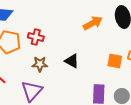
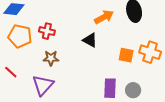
black triangle: (72, 61) -> (90, 40), moved

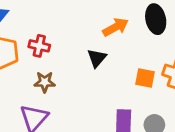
black triangle: (90, 40) -> (97, 58), turned 42

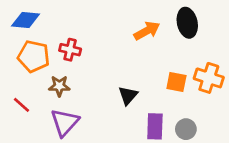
black triangle: (97, 58) -> (128, 95), moved
brown star: (45, 82) -> (59, 86), moved

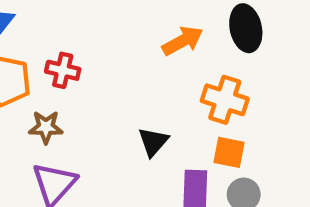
orange cross: (209, 78) -> (225, 100), moved
orange square: (176, 82) -> (229, 152), moved

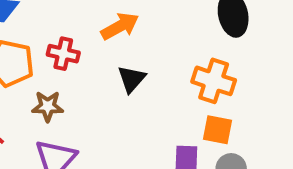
orange arrow: (183, 41) -> (120, 26), moved
black triangle: (153, 142) -> (132, 79), moved

